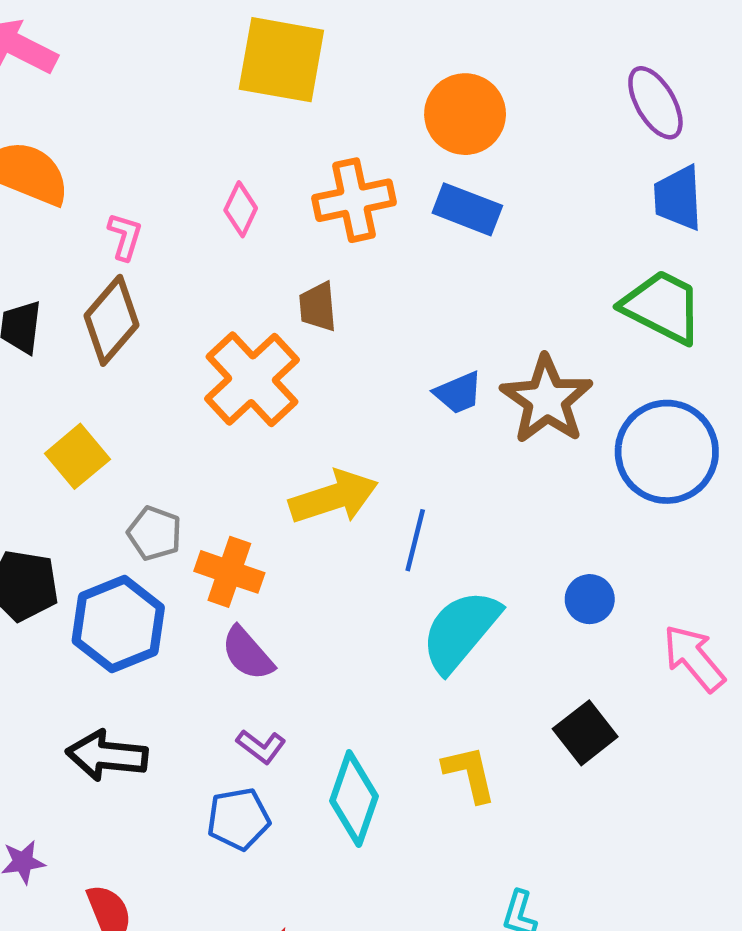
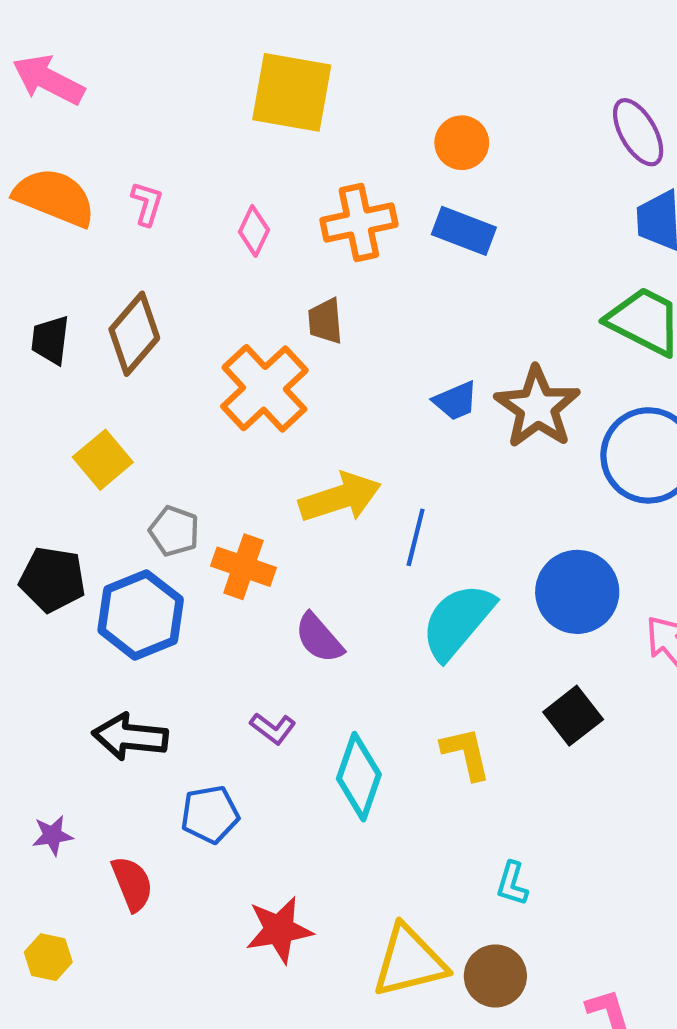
orange circle: (465, 114) -> (462, 143), size x0.7
pink L-shape: (125, 236) -> (147, 204), moved
blue circle: (590, 599) -> (577, 592), size x1.8
purple semicircle: (247, 654) -> (319, 638), moved
blue pentagon: (238, 819) -> (210, 814), moved

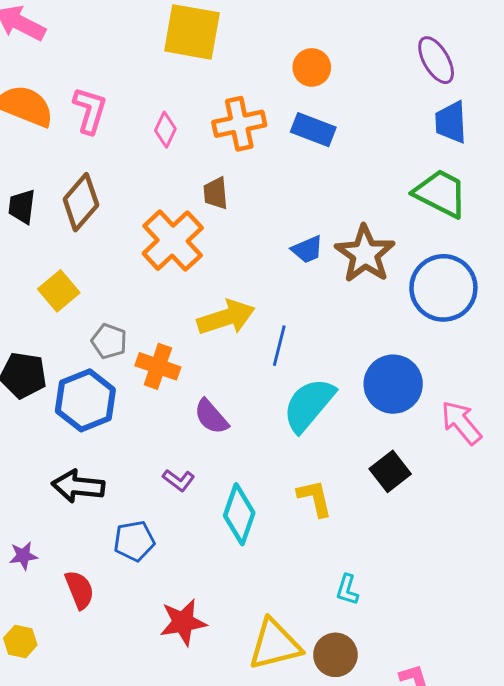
pink L-shape: (147, 204) -> (90, 110), size x1.5

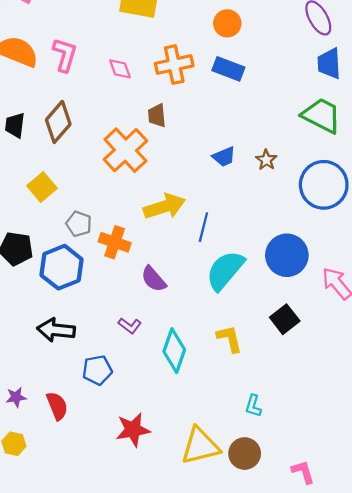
pink diamond: (165, 130) -> (120, 69), turned -45
brown star: (365, 254) -> (266, 160), size x0.5
purple star: (23, 556) -> (16, 397), moved

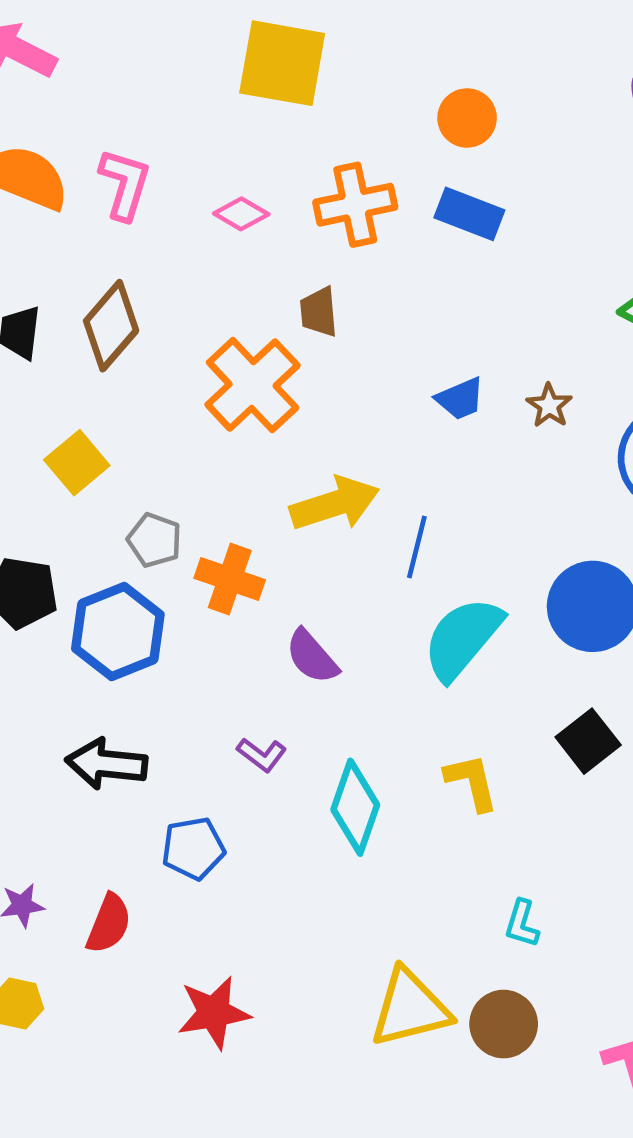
pink diamond: (120, 69) -> (241, 214), turned -40
red semicircle: (57, 406) -> (109, 924), turned 44
red star: (133, 430) -> (214, 1013), moved

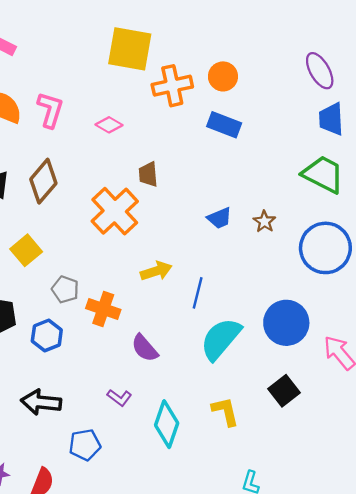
orange cross: (355, 205) -> (172, 86), moved
yellow arrow: (335, 504) -> (156, 271), size x0.7
blue hexagon: (118, 631) -> (47, 335), size x0.7

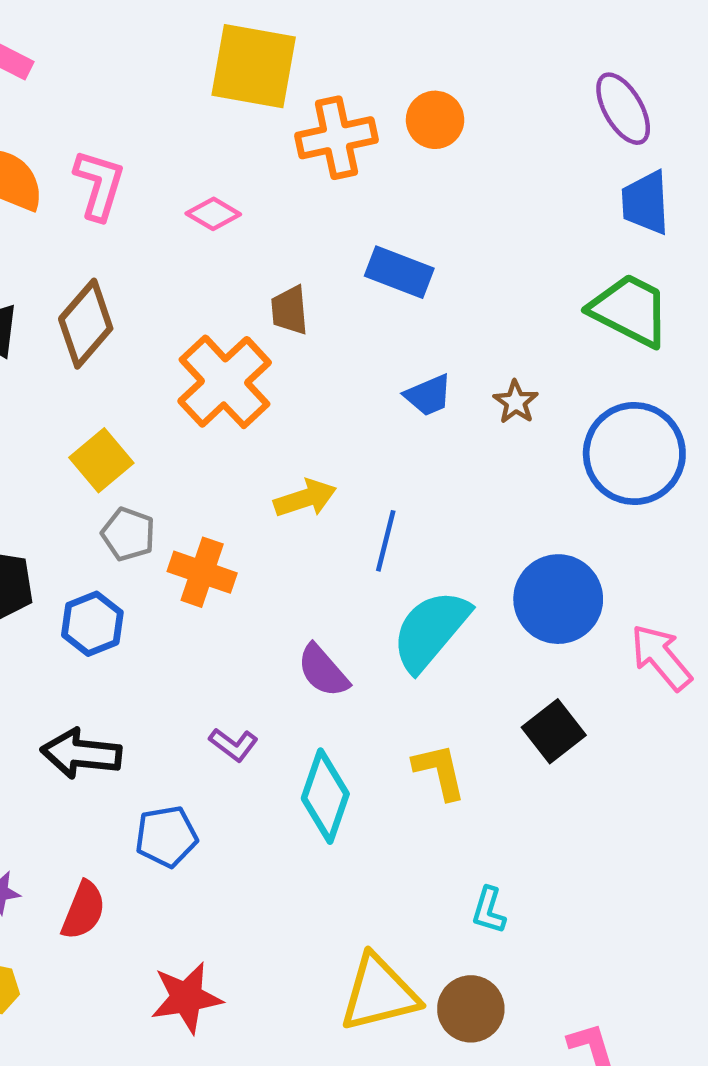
blue rectangle: (224, 125) -> (399, 272), moved
yellow square: (26, 250) -> (101, 460), moved
purple semicircle: (145, 348) -> (323, 671), moved

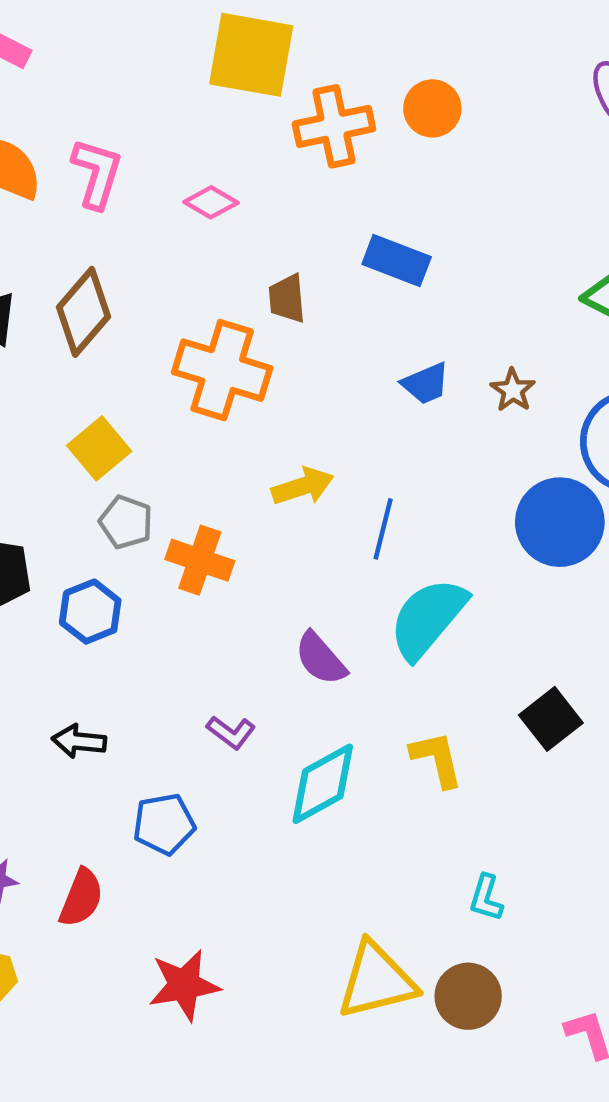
orange cross: (225, 382) -> (222, 370), turned -30
blue circle: (558, 599) -> (560, 522), moved
black arrow: (81, 754) -> (79, 741), size x0.7
cyan diamond: (325, 796) -> (323, 784), turned 42

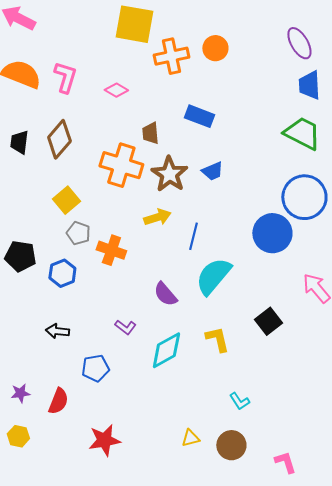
brown star: (513, 390) -> (169, 174), moved, size x1.8
cyan L-shape: (486, 898) -> (239, 401), turned -50
yellow triangle: (376, 981) -> (190, 438), size x0.5

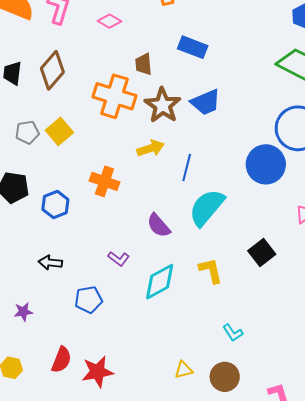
blue trapezoid: (212, 171) -> (206, 102), size x1.4
gray pentagon: (78, 233) -> (27, 132), moved, turned -30
purple star: (20, 393) -> (23, 312), moved
red semicircle: (58, 401) -> (61, 360), moved

